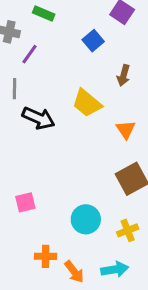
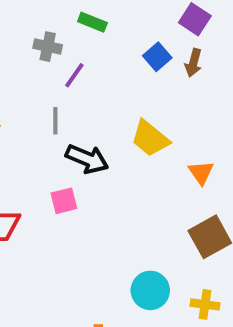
brown arrow: (124, 75) -> (193, 63), moved
pink square: (25, 202) -> (64, 201), moved
yellow cross: (128, 230) -> (205, 304), turned 30

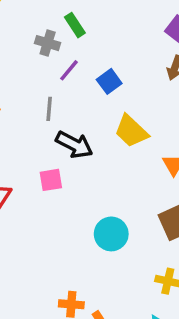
green rectangle: (92, 22) -> (75, 25), moved, turned 30
blue square: (157, 57) -> (109, 81), moved
cyan circle: (150, 290) -> (111, 234), moved

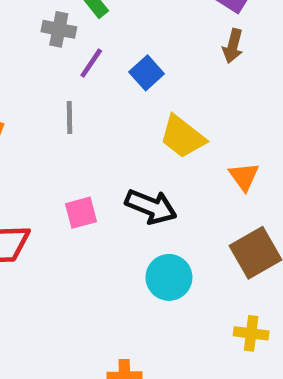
black arrow: (74, 145) -> (151, 207), moved

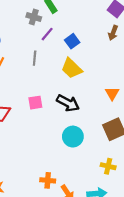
yellow trapezoid: (183, 137) -> (72, 68), moved

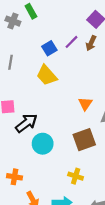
purple line: (47, 34) -> (72, 42), moved
black arrow: (68, 103) -> (26, 123), moved, turned -70
orange cross: (48, 180) -> (15, 177), moved

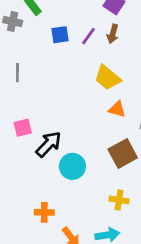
blue square: (49, 48) -> (60, 35), moved, turned 32
yellow trapezoid: (47, 75) -> (107, 78), moved
orange triangle: (85, 104) -> (117, 109), turned -40

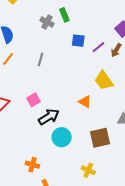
orange triangle: (117, 109) -> (85, 102), moved
pink square: (23, 128) -> (33, 100), turned -32

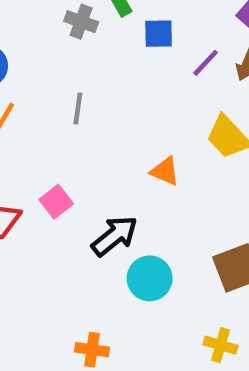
blue square: (78, 41) -> (159, 34), moved
pink square: (33, 100) -> (56, 202), moved
orange triangle: (85, 102) -> (165, 171), moved

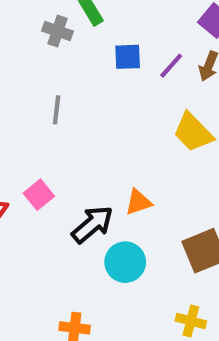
blue square: (159, 34) -> (128, 57), moved
orange triangle: (165, 171) -> (138, 202), moved, turned -40

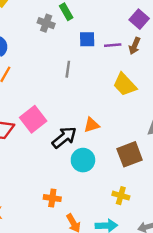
purple line: (171, 66) -> (113, 45), turned 42
gray line: (57, 110) -> (68, 69), moved
pink square: (39, 195) -> (33, 119), size x1.5

